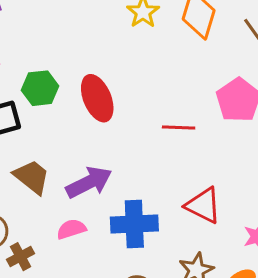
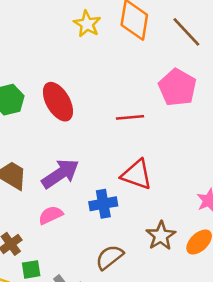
red triangle: (203, 205) -> (137, 175), moved
blue cross: (134, 224) -> (103, 204), size x0.7

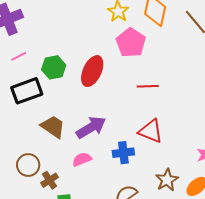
pink pentagon: (177, 87) -> (131, 43), moved
red ellipse: (58, 102) -> (92, 71), turned 52

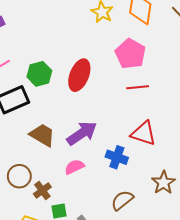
pink pentagon: (131, 43) -> (130, 54), moved
blue cross: (123, 153) -> (117, 157), turned 30

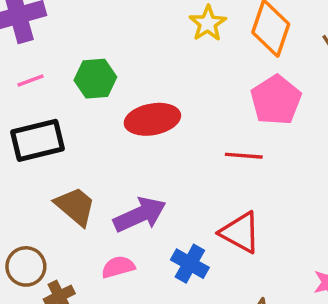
pink pentagon: (130, 54) -> (276, 100), moved
green hexagon: (39, 74) -> (95, 79), moved
red ellipse: (79, 75) -> (152, 119), turned 48

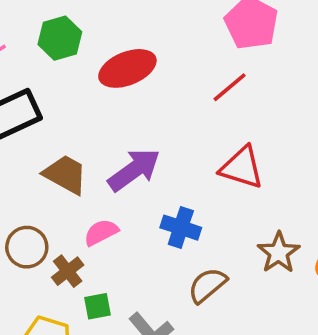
red line: (244, 156) -> (230, 87), turned -33
blue cross: (190, 264) -> (181, 228), moved
pink semicircle: (118, 267) -> (101, 232), moved

